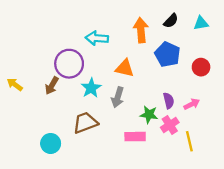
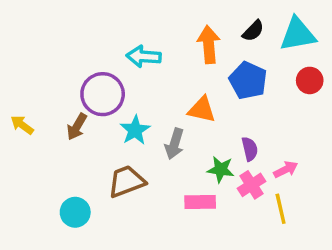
cyan triangle: (201, 23) -> (298, 34), size x1.6
red circle: (201, 67) -> (310, 80), moved
orange triangle: (125, 68) -> (202, 110), moved
pink arrow: (192, 104) -> (286, 169), moved

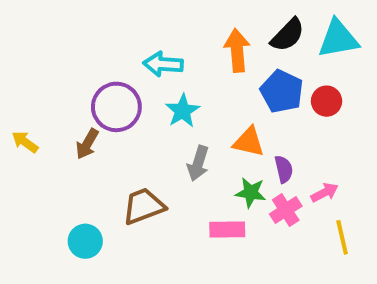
black semicircle: (253, 31) -> (288, 35), size x1.4
red circle: (310, 80) -> (327, 101), moved
orange triangle: (202, 110) -> (249, 142), moved
cyan star: (135, 130) -> (183, 111), moved
yellow line: (281, 209) -> (342, 237), moved

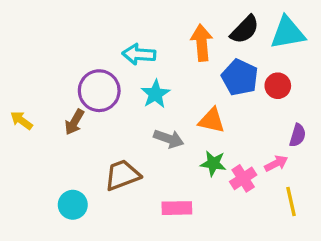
gray arrow: (198, 163) -> (169, 139), turned -88
purple semicircle: (284, 169) -> (298, 135), moved, turned 30
pink rectangle: (227, 229) -> (177, 208), moved

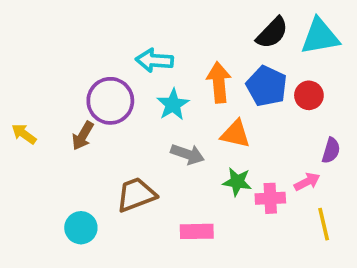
orange arrow: (202, 43) -> (219, 82), moved
pink cross: (243, 178) -> (270, 198), turned 30

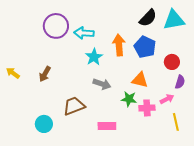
red circle: (309, 95) -> (172, 62), moved
purple circle: (110, 101) -> (56, 26), moved
orange triangle: (235, 134) -> (140, 80), moved

